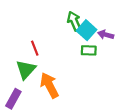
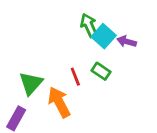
red line: (35, 48) -> (75, 77), moved
green rectangle: (89, 50) -> (101, 71), moved, turned 32

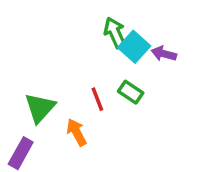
orange arrow: (59, 102) -> (77, 132), size x0.7

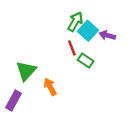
green arrow: (115, 33) -> (75, 22), turned 54
red line: (97, 99) -> (72, 48), moved

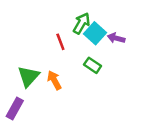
red line: (72, 48) -> (60, 42), moved
orange arrow: (50, 87) -> (54, 80), moved

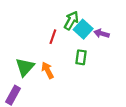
red line: (60, 42) -> (53, 37), turned 40
green rectangle: (93, 65) -> (81, 57), turned 64

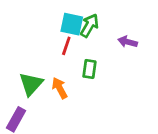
cyan square: (83, 29) -> (72, 24), moved, turned -30
green rectangle: (81, 57) -> (89, 69), moved

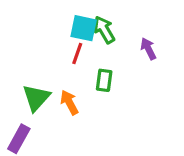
green arrow: (89, 25) -> (104, 30), turned -60
purple arrow: (128, 42) -> (148, 49), turned 48

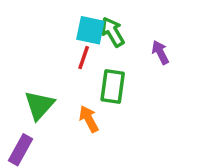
green rectangle: (104, 80) -> (113, 87), size x1.4
orange arrow: (69, 102) -> (89, 119), moved

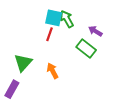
purple arrow: (160, 52) -> (95, 31), turned -32
green rectangle: (113, 87) -> (86, 48), moved, turned -60

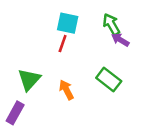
green arrow: (67, 19) -> (111, 24), moved
green rectangle: (86, 48) -> (109, 80), moved

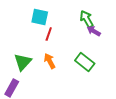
cyan square: (68, 23) -> (40, 17), moved
orange arrow: (66, 90) -> (50, 61), moved

